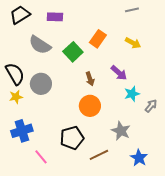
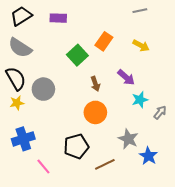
gray semicircle: (40, 45) -> (20, 48), moved
blue star: (139, 158) -> (148, 156), moved

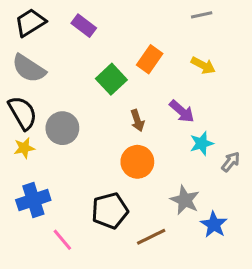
purple rectangle: (58, 18) -> (84, 26), turned 35

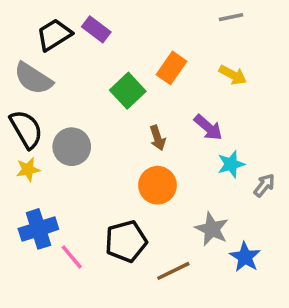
black trapezoid: (30, 23) -> (54, 35), moved
pink line: (62, 240) -> (72, 257), moved

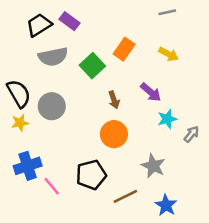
gray semicircle: (33, 78) -> (53, 57), moved, turned -44
blue star: (245, 257) -> (166, 205), moved

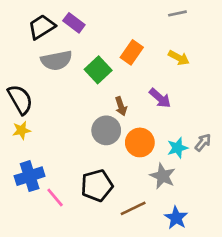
gray circle: (52, 106) -> (106, 130), moved
cyan star: (167, 119) -> (177, 148), moved
orange circle: (114, 134) -> (140, 142), moved

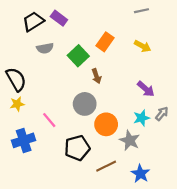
gray semicircle: (56, 60) -> (45, 48), size x0.7
purple arrow: (160, 98) -> (146, 89), moved
brown arrow: (121, 106) -> (96, 76), moved
orange circle: (140, 142) -> (106, 124), moved
pink line: (55, 198) -> (49, 120), moved

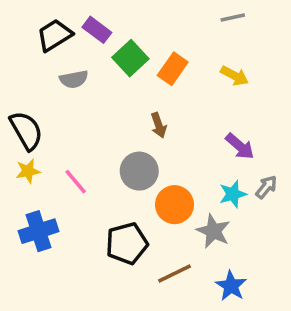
green square: (78, 56) -> (130, 58), moved
pink line: (49, 120) -> (76, 182), moved

